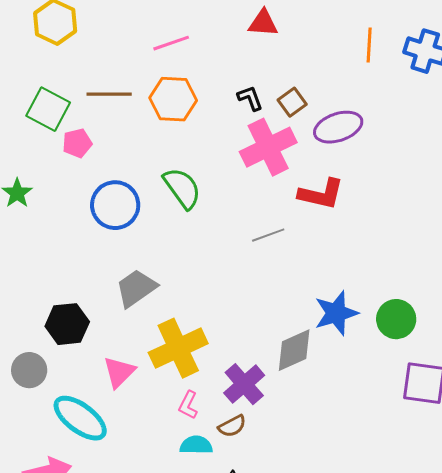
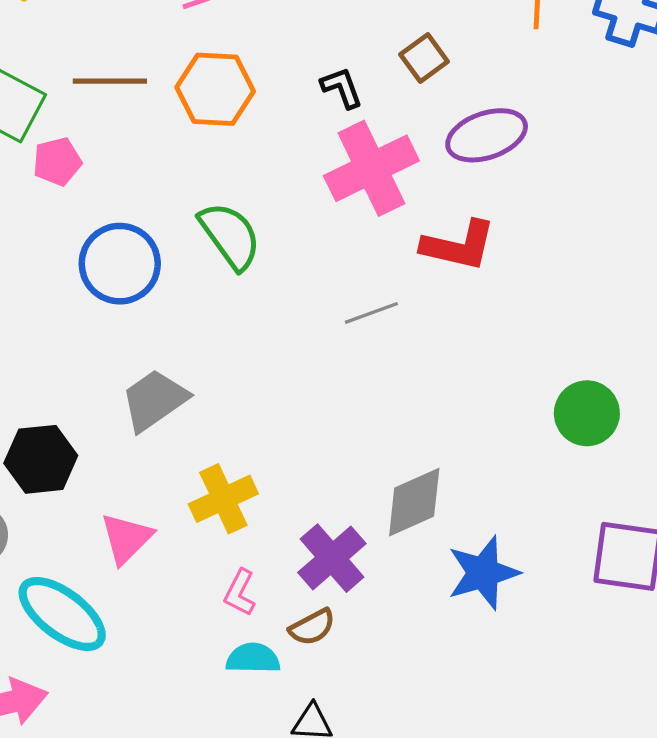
brown square: (292, 102) -> (424, 58), moved
blue star: (336, 313) -> (483, 573), moved
green circle: (396, 319) -> (587, 413), moved
yellow cross: (178, 348) -> (223, 499), size x0.7

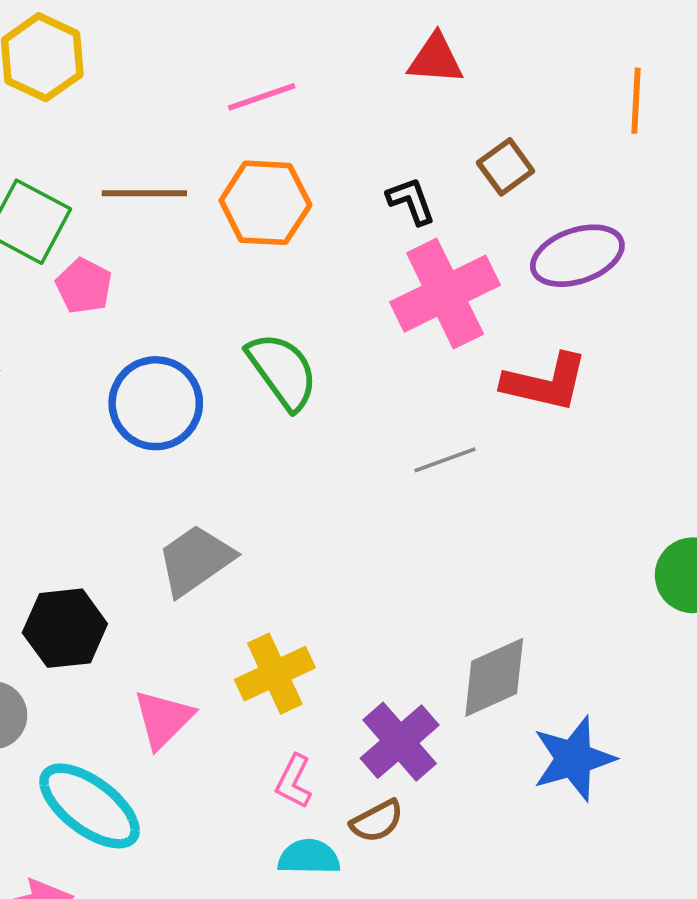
pink pentagon: (57, 162) -> (84, 286), turned -30

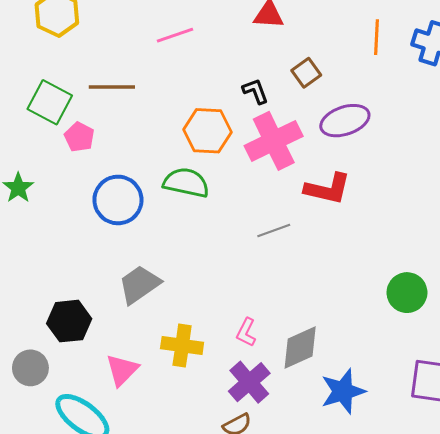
orange hexagon: (265, 203) -> (208, 131), moved
green semicircle: (282, 371) -> (186, 183), turned -42
yellow cross: (275, 674) -> (182, 346), turned 33
pink L-shape: (294, 781) -> (246, 332), moved

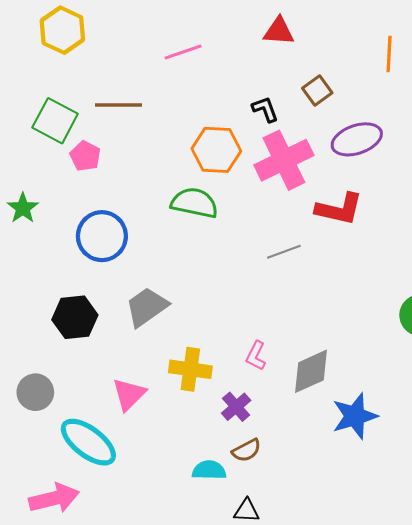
blue circle: (118, 200) -> (102, 236), moved
black hexagon: (69, 321) -> (75, 317), moved
purple cross: (249, 382) -> (236, 407), moved, size x0.7

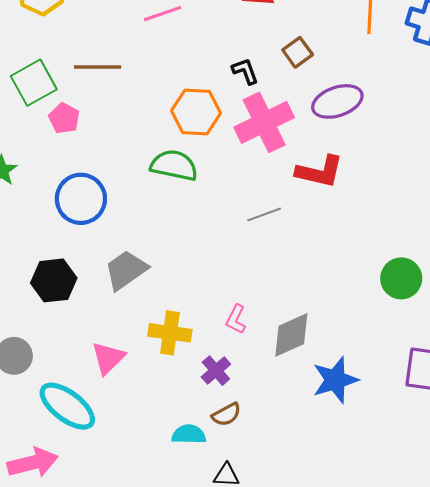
green square: (55, 121) -> (34, 83), turned 33

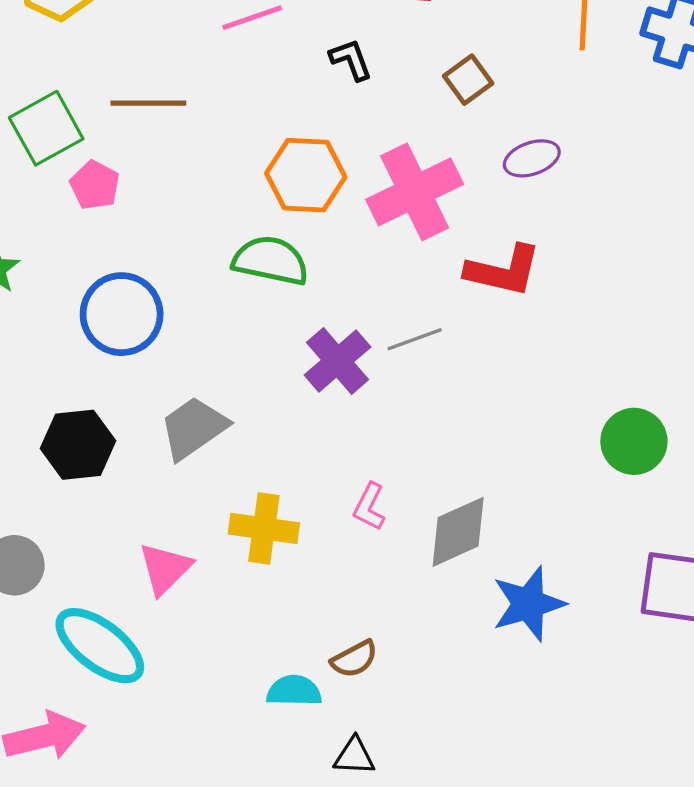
black L-shape: (245, 71) -> (351, 60), moved
purple ellipse: (337, 101) -> (532, 158), size x0.7
purple cross: (216, 371) -> (338, 361), moved, size x1.4

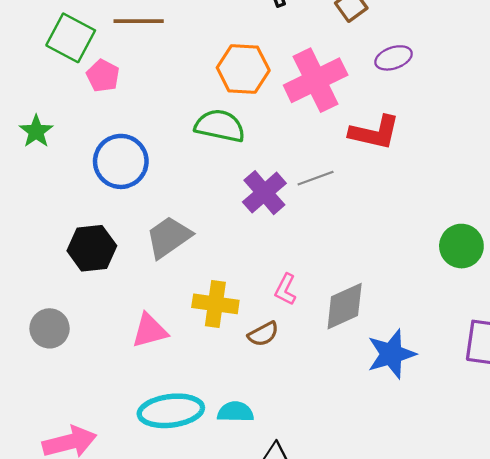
green square: (46, 128) -> (71, 38), turned -33
pink triangle: (165, 569) -> (150, 331), turned 30
cyan ellipse: (100, 646) -> (171, 411), moved, turned -44
brown semicircle: (354, 659) -> (263, 334), moved

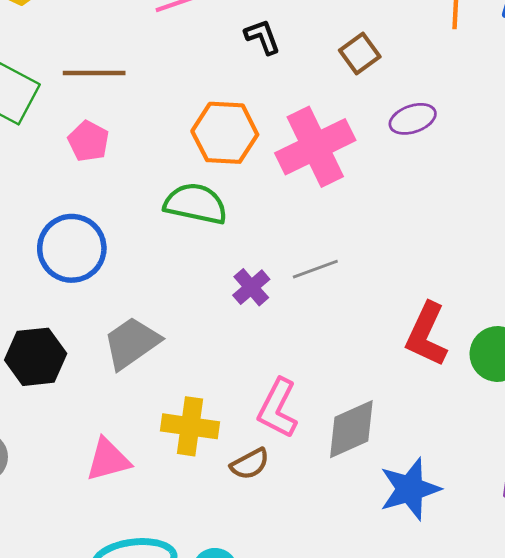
pink pentagon: (103, 76) -> (88, 141), moved
red L-shape: (375, 132) -> (427, 335), moved, turned 102
purple cross: (264, 193) -> (251, 287), size x0.7
pink L-shape: (286, 289) -> (278, 408), size x1.5

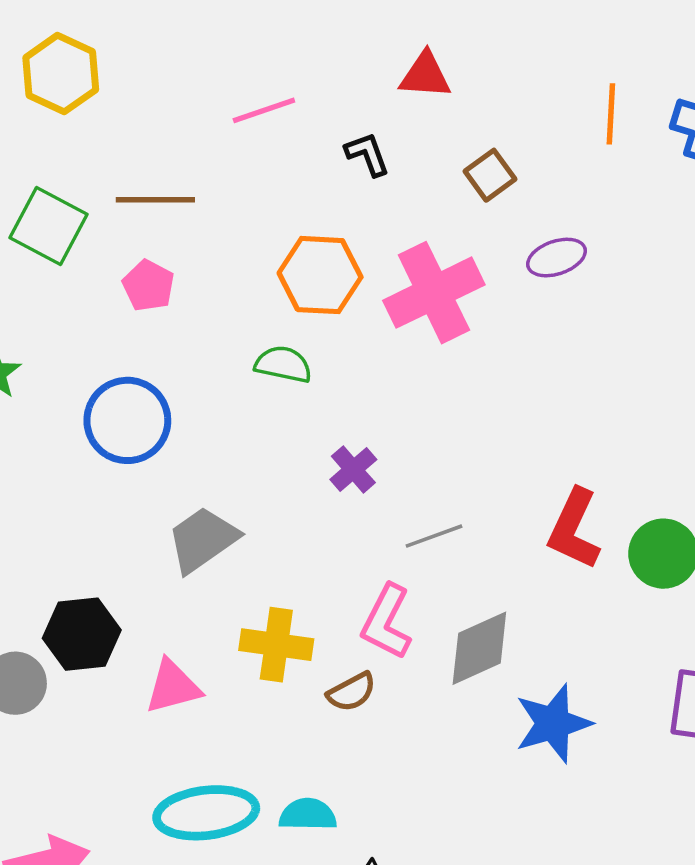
green semicircle: (196, 204) -> (283, 364), size x0.7
gray line: (315, 269) -> (434, 536), moved
black hexagon: (36, 357) -> (82, 634), moved

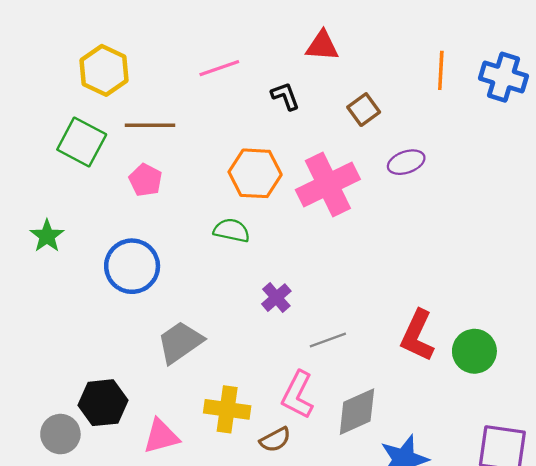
yellow hexagon: (61, 74) -> (104, 70), moved

